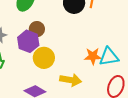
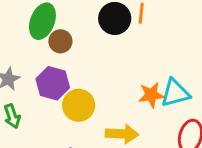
brown circle: (37, 29) -> (60, 41), moved

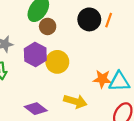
yellow circle: (79, 105) -> (57, 62), moved

